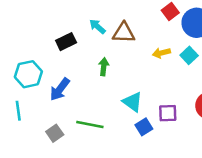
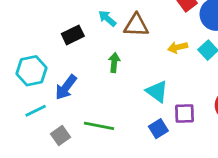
cyan triangle: (133, 102) -> (157, 91), moved
cyan line: (18, 111) -> (36, 111), moved, turned 72

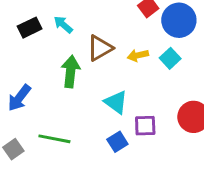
brown triangle: (136, 25) -> (100, 48), moved, turned -32
black rectangle: (73, 35) -> (30, 28), moved
green arrow: (114, 62) -> (71, 71), size x1.5

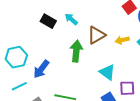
black rectangle: (30, 28) -> (48, 21), turned 56

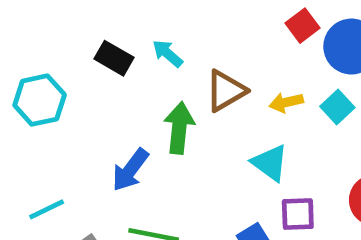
cyan hexagon: (16, 57) -> (40, 100), moved
blue arrow: (41, 69) -> (130, 170), moved
cyan triangle: (107, 72) -> (270, 163), moved

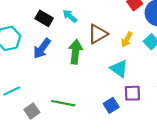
yellow arrow: (286, 102) -> (127, 40), turned -48
blue arrow: (130, 170) -> (42, 48), moved

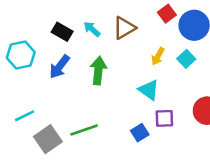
brown triangle: (98, 34) -> (124, 28), moved
green line: (63, 103) -> (84, 130), turned -30
gray square: (32, 111) -> (48, 139), size x1.5

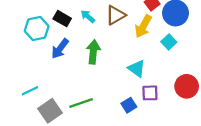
cyan hexagon: (21, 55) -> (37, 29), moved
yellow arrow: (158, 56) -> (143, 26), moved, size x1.5

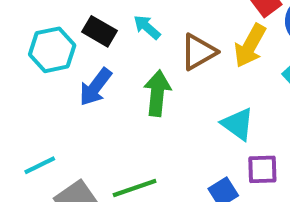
brown triangle: (116, 15) -> (198, 52), moved

